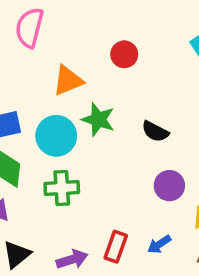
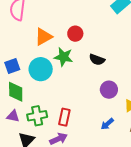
red circle: (124, 54) -> (75, 34), moved
green cross: (62, 188) -> (37, 116), moved
red rectangle: (116, 247) -> (64, 117), moved

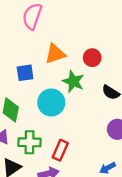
blue square: (12, 66) -> (25, 73), moved
cyan circle: (41, 69) -> (51, 102), moved

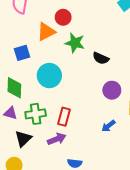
red circle: (92, 58) -> (63, 17), moved
green star: (73, 81) -> (75, 43), moved

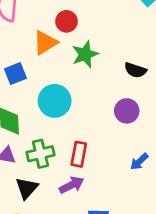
green star: (75, 43) -> (85, 54), turned -30
black semicircle: (101, 58) -> (135, 70), moved
purple circle: (112, 90) -> (127, 111), moved

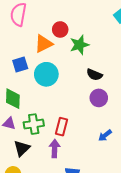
green star: (85, 54) -> (79, 45), moved
black semicircle: (135, 70) -> (94, 75), moved
cyan circle: (55, 101) -> (46, 74), moved
purple arrow: (72, 185) -> (55, 149), turned -66

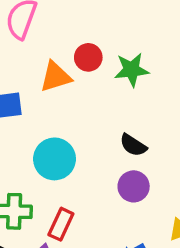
green star: (79, 45) -> (132, 70), moved
cyan circle: (46, 74) -> (55, 159), moved

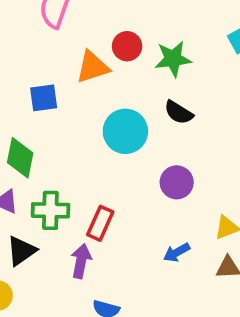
black semicircle: (133, 145) -> (179, 112), moved
cyan circle: (55, 159) -> (125, 131), moved

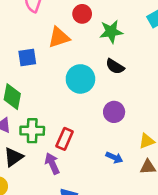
red circle: (127, 46) -> (82, 14), moved
blue arrow: (177, 252) -> (114, 157), turned -126
purple arrow: (81, 261) -> (52, 163), turned -35

